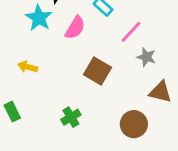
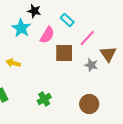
gray star: (146, 57) -> (91, 65), moved
brown square: (97, 71) -> (64, 53), moved, turned -30
brown triangle: (160, 92) -> (108, 54), moved, turned 42

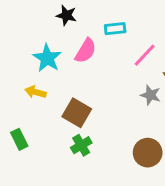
cyan rectangle: (67, 20) -> (115, 29), turned -48
cyan star: (21, 28) -> (47, 58), moved
brown square: (64, 53) -> (77, 113), moved, turned 30

